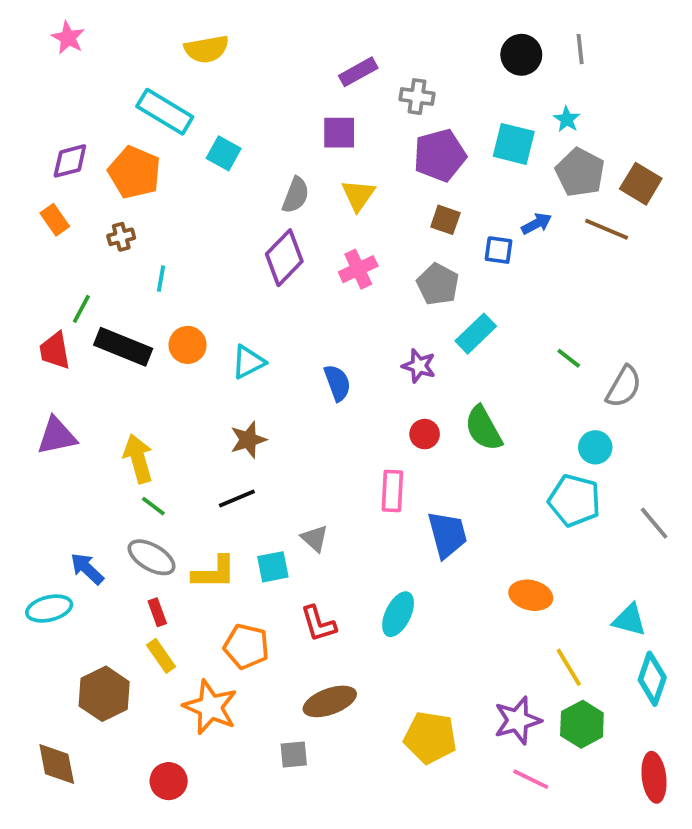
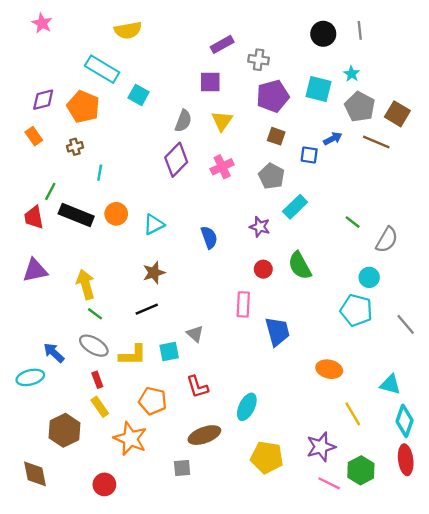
cyan ellipse: (398, 614) -> (247, 407), moved
green hexagon: (582, 724) -> (361, 470), moved
red ellipse: (654, 777) -> (406, 460), moved

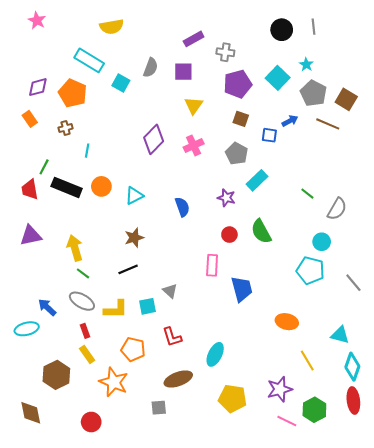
cyan square: (319, 89) -> (278, 78), turned 30
gray semicircle: (183, 121) -> (151, 68), moved

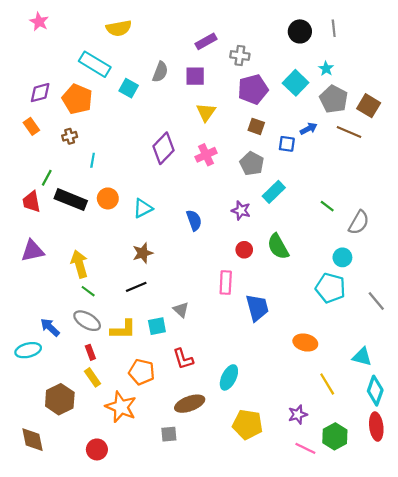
purple star: (280, 389) -> (298, 415), size x0.7

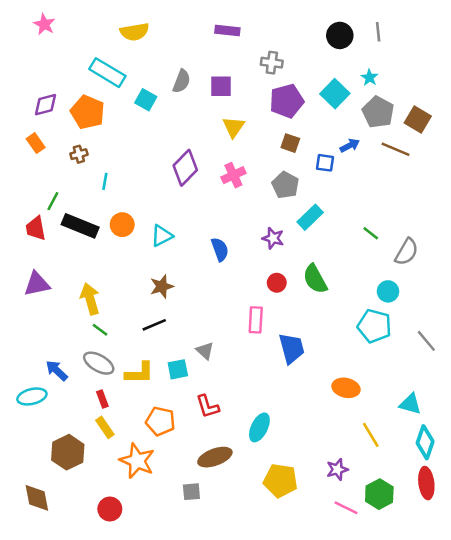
purple rectangle: (206, 41) -> (227, 31), moved, turned 35

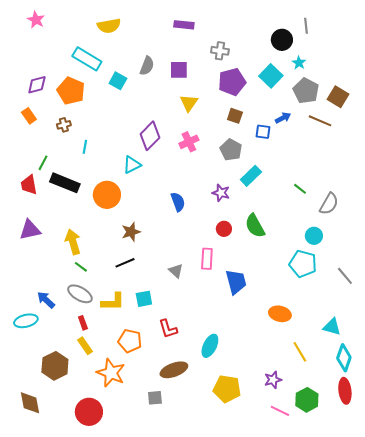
black circle: (340, 35) -> (282, 40), moved
orange circle: (122, 225) -> (107, 195), moved, size x1.4
cyan triangle: (162, 236) -> (132, 165), moved
gray triangle: (205, 351) -> (176, 271), moved
red circle: (110, 509) -> (89, 412), size x1.4

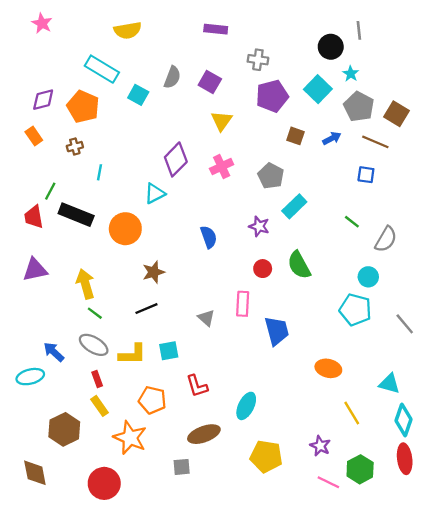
purple square: (179, 70) -> (210, 82), turned 30
brown square: (235, 116) -> (296, 136), moved
blue square: (263, 132) -> (366, 175), moved
purple star: (273, 380) -> (320, 446), turned -30

